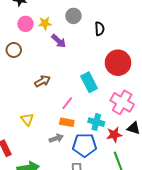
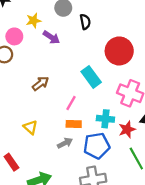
pink circle: (26, 24) -> (14, 36), moved
black semicircle: (100, 29) -> (85, 22), moved

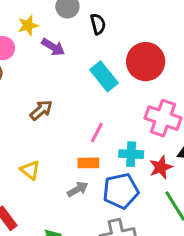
cyan rectangle: (91, 77) -> (104, 76), moved
pink line: (71, 103) -> (97, 133), moved

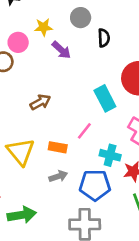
cyan rectangle: (104, 76) -> (105, 98), moved
orange rectangle: (88, 163) -> (58, 147), moved
yellow triangle: (30, 170) -> (21, 152), size x1.6

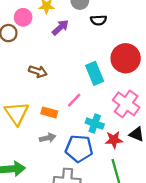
black semicircle: (104, 38) -> (99, 20), turned 84
purple arrow: (61, 50) -> (60, 27), turned -90
brown arrow: (40, 102) -> (38, 71), turned 42

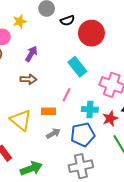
purple arrow: (60, 27) -> (31, 54), moved
red circle: (126, 58) -> (91, 33), moved

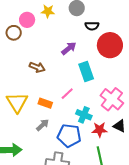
purple arrow: (31, 54) -> (69, 48), moved
gray arrow: (53, 133) -> (43, 125), turned -32

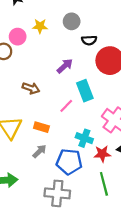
pink line: (67, 94) -> (66, 106), moved

